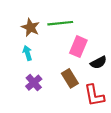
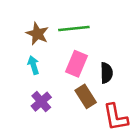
pink rectangle: (78, 47) -> (76, 64), moved
black semicircle: (99, 62) -> (106, 73), moved, turned -63

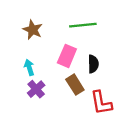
green line: (74, 29) -> (83, 25), moved
cyan arrow: (33, 65) -> (29, 67), moved

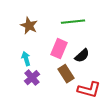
black semicircle: (93, 64) -> (82, 56), turned 49
red L-shape: (101, 103) -> (89, 90), turned -65

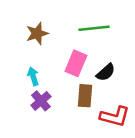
brown star: (29, 26) -> (37, 33), turned 30
brown rectangle: (66, 74) -> (85, 96), turned 36

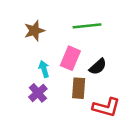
cyan arrow: (33, 76) -> (44, 69), moved

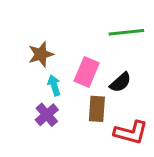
green line: (87, 26) -> (126, 32), moved
brown star: (34, 31) -> (41, 54), moved

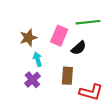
pink rectangle: (87, 72) -> (59, 36), moved
black semicircle: (120, 82) -> (79, 48), moved

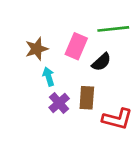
purple cross: (32, 80) -> (59, 103), moved

